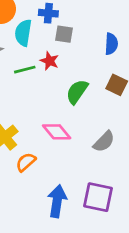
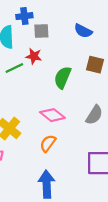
blue semicircle: (111, 44) -> (83, 31), turned 126
orange semicircle: (26, 162) -> (48, 143), moved
blue arrow: (57, 201) -> (47, 184), moved

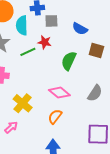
blue semicircle: (83, 31) -> (80, 29), moved

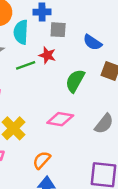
pink diamond: (59, 93) -> (60, 119), turned -35
orange semicircle: (55, 116) -> (42, 160), moved

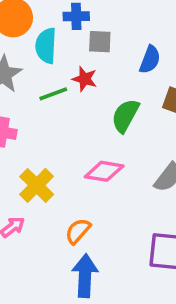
blue semicircle: (93, 42) -> (150, 60), turned -102

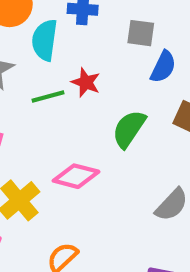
gray square: (100, 42) -> (141, 33), moved
pink diamond: (104, 171) -> (76, 176), moved

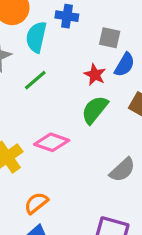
red star: (86, 82) -> (95, 75), moved
green line: (48, 96) -> (35, 80), turned -30

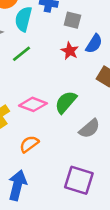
gray square: (110, 38) -> (72, 20), moved
green semicircle: (95, 110) -> (66, 102), moved
orange semicircle: (36, 203) -> (29, 144), moved

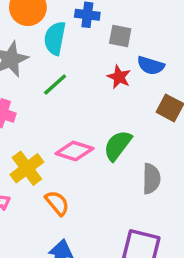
blue semicircle: (94, 44) -> (151, 65), turned 78
gray semicircle: (89, 129) -> (151, 179), turned -45
orange semicircle: (29, 144) -> (57, 203), moved, turned 90

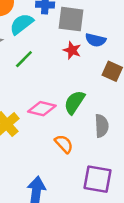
gray square: (120, 36) -> (71, 19), size x1.5
cyan semicircle: (55, 38) -> (22, 24), turned 45
orange semicircle: (57, 203) -> (64, 144), moved

